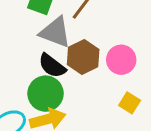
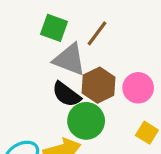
green circle: (46, 94) -> (86, 121), moved

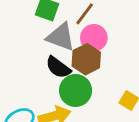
pink circle: (138, 88) -> (94, 38), moved

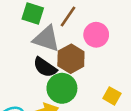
pink circle: (94, 38) -> (96, 35), moved

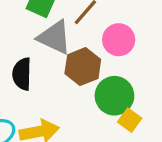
black semicircle: (45, 67) -> (22, 74), moved, turned 50
green circle: (62, 88) -> (114, 96), moved

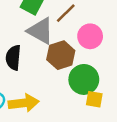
yellow square: (130, 120) -> (94, 99), turned -30

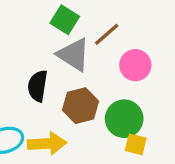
brown hexagon: (61, 55) -> (81, 106), moved

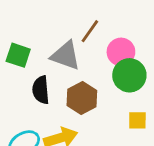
green square: (65, 20) -> (18, 55), moved
green circle: (124, 119) -> (129, 75), moved

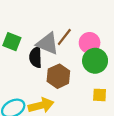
brown line: (90, 31) -> (64, 37), moved
black semicircle: (41, 90) -> (36, 57), moved

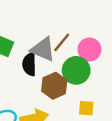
green circle: (95, 61) -> (76, 70), moved
yellow square: (100, 95) -> (86, 108), moved

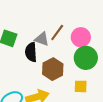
gray triangle: (43, 49) -> (42, 39), size x0.7
green circle: (76, 70) -> (86, 58), moved

